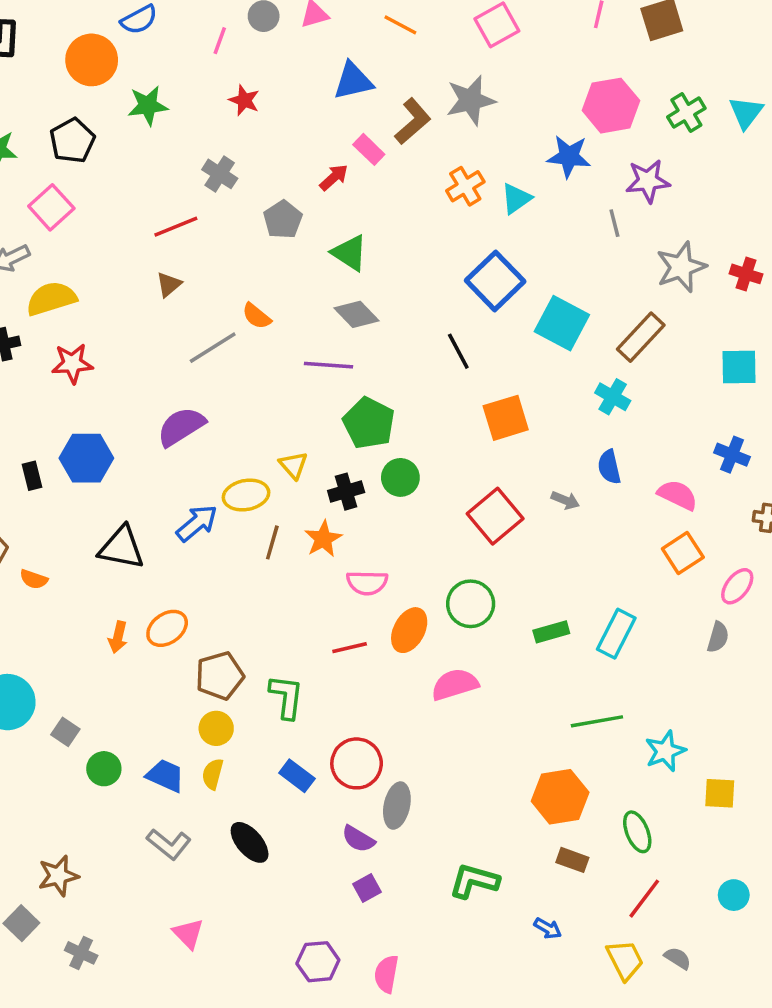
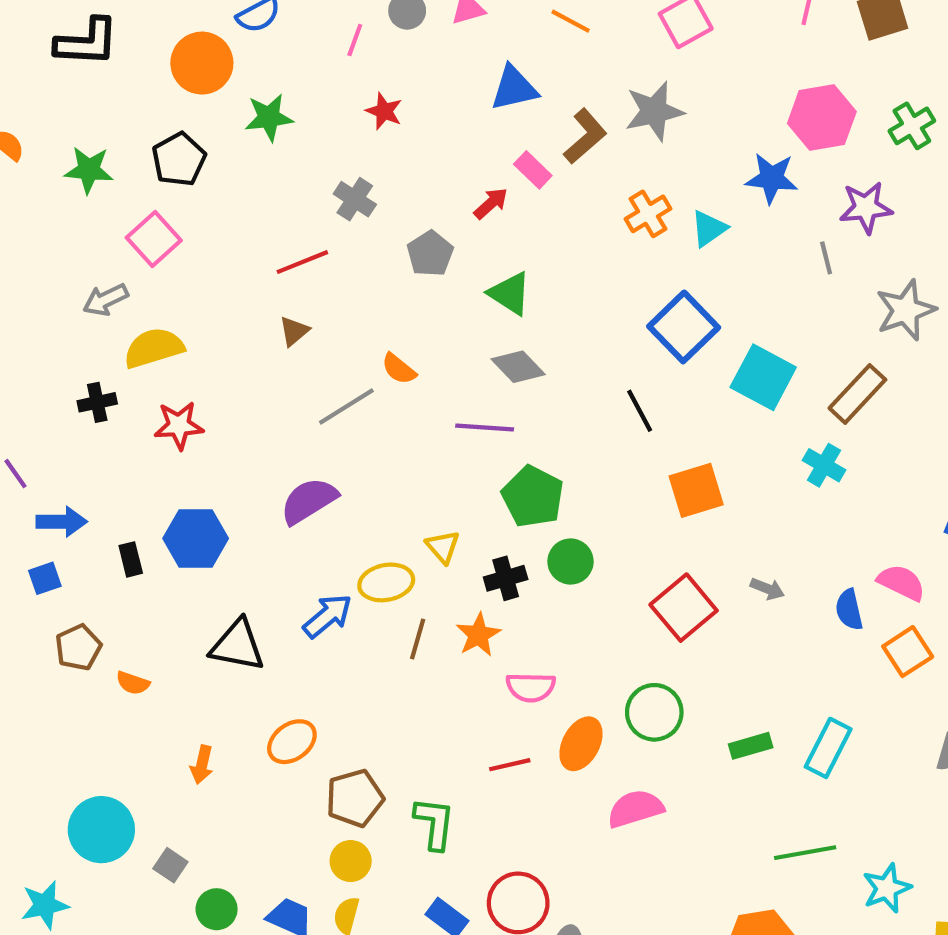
blue semicircle: (609, 467) -> (849, 610), moved
orange arrow: (118, 637) -> (202, 765), moved

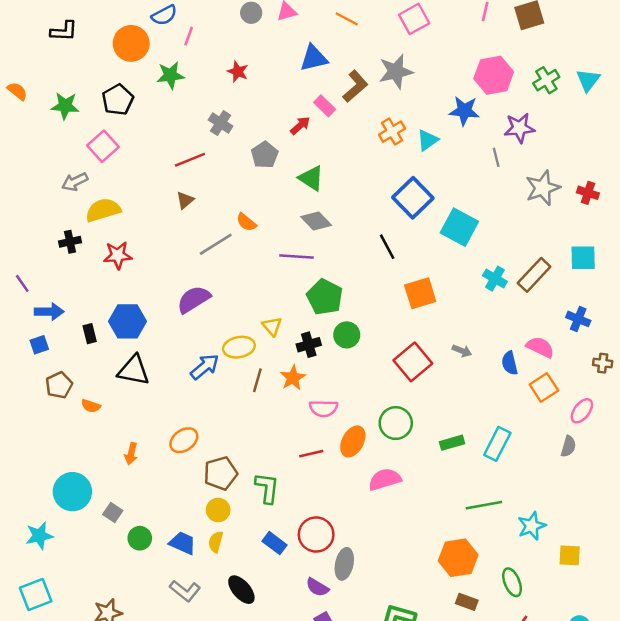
pink line: (355, 40) -> (189, 36), moved
black L-shape: (87, 42) -> (64, 31), size x0.7
brown rectangle: (857, 394) -> (534, 275), moved
black triangle: (238, 645) -> (134, 370), moved

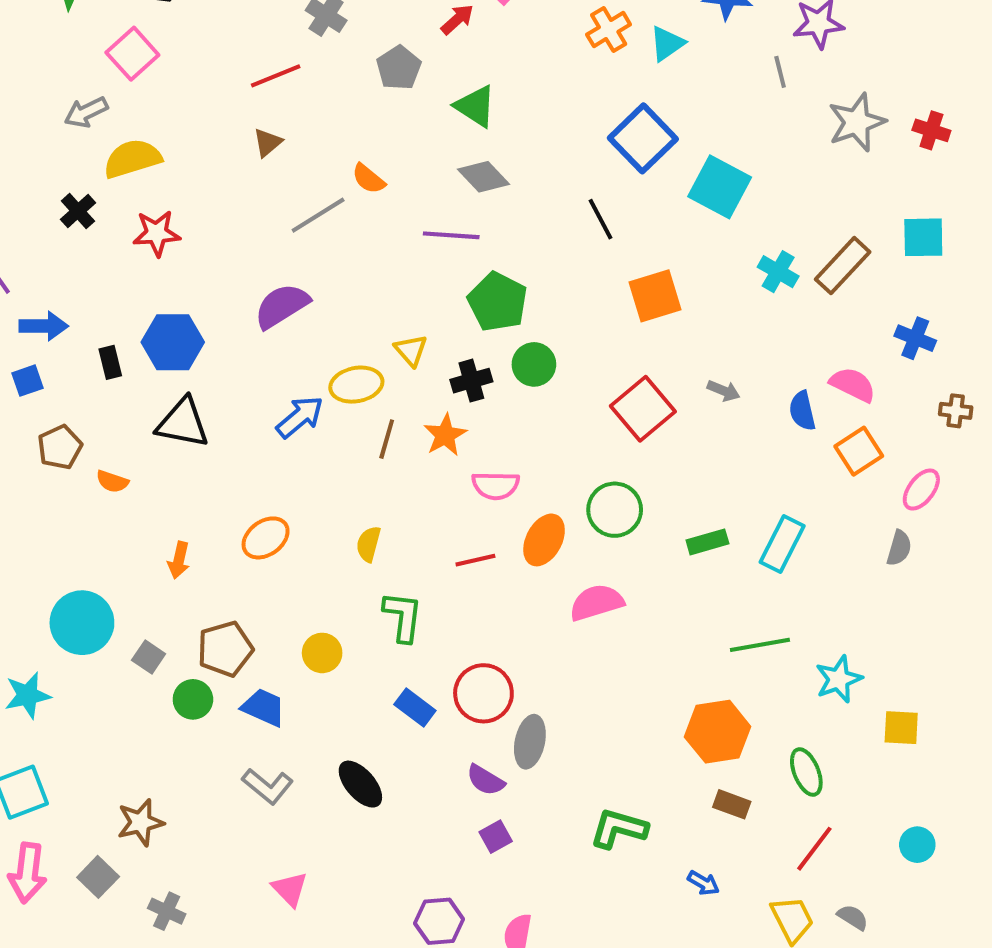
black cross: (70, 242) -> (78, 211), turned -30
brown pentagon: (221, 473) -> (225, 649), moved
yellow semicircle: (216, 542) -> (368, 544), moved

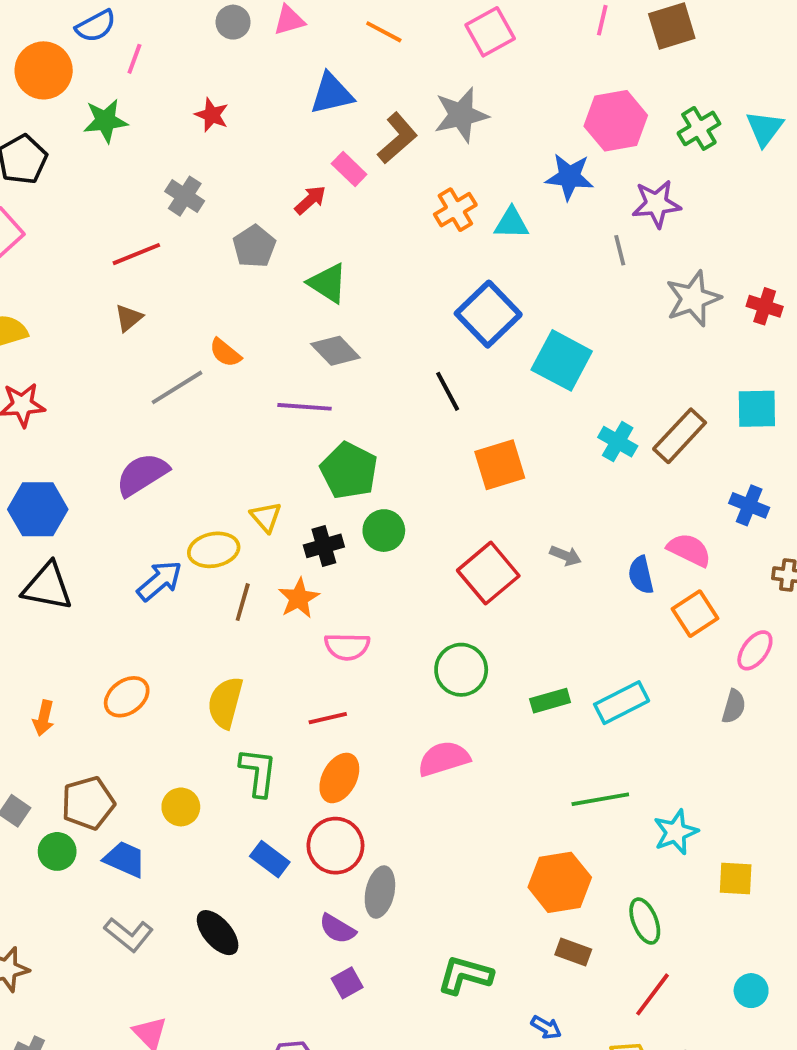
cyan triangle: (667, 44) -> (511, 223), turned 36
orange ellipse: (544, 540) -> (339, 778), moved
yellow semicircle: (368, 544) -> (225, 703), size x1.5
cyan rectangle: (782, 544) -> (622, 703), turned 36

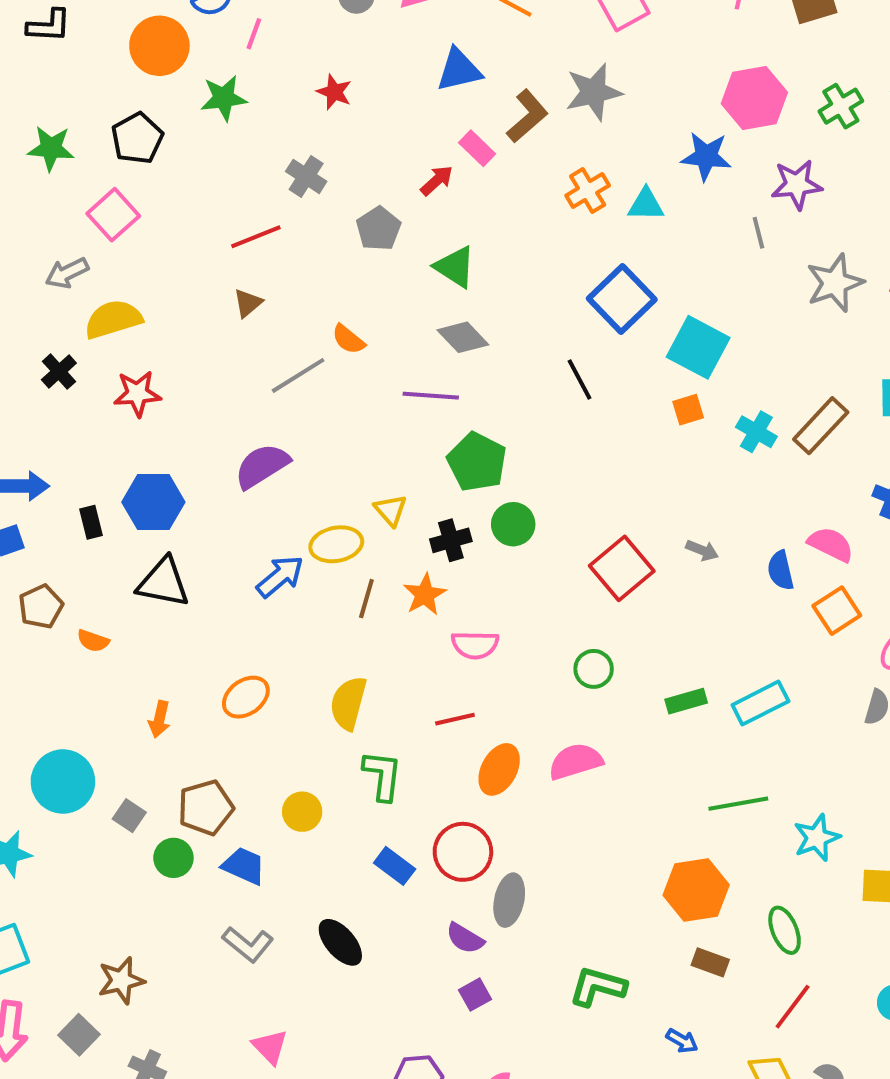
orange square: (500, 465) -> (688, 410), moved, size x0.6
green circle: (461, 670) -> (594, 669), size x0.7
orange ellipse: (339, 778) -> (499, 769), moved

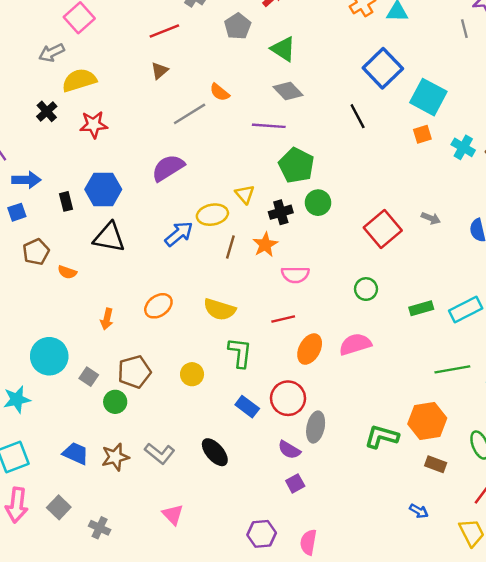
yellow semicircle: (348, 703) -> (220, 309), turned -88
blue trapezoid: (244, 866) -> (76, 453), moved
brown star: (121, 980) -> (115, 457), moved
green L-shape: (598, 987) -> (382, 437), moved

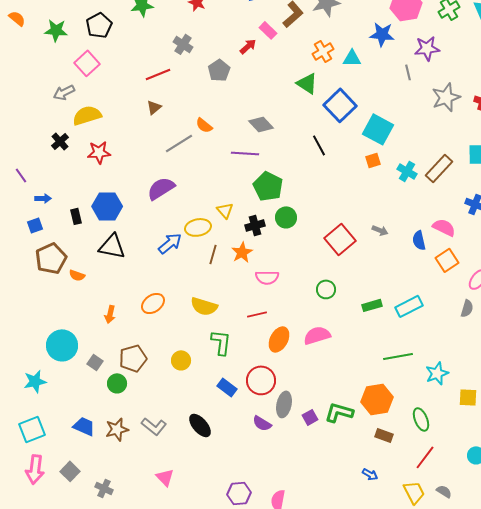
green triangle: (283, 49) -> (307, 83), moved
blue arrow: (26, 180) -> (43, 198), size x0.7
brown pentagon: (36, 252) -> (51, 258), size x1.4
purple square: (295, 483) -> (310, 417), moved

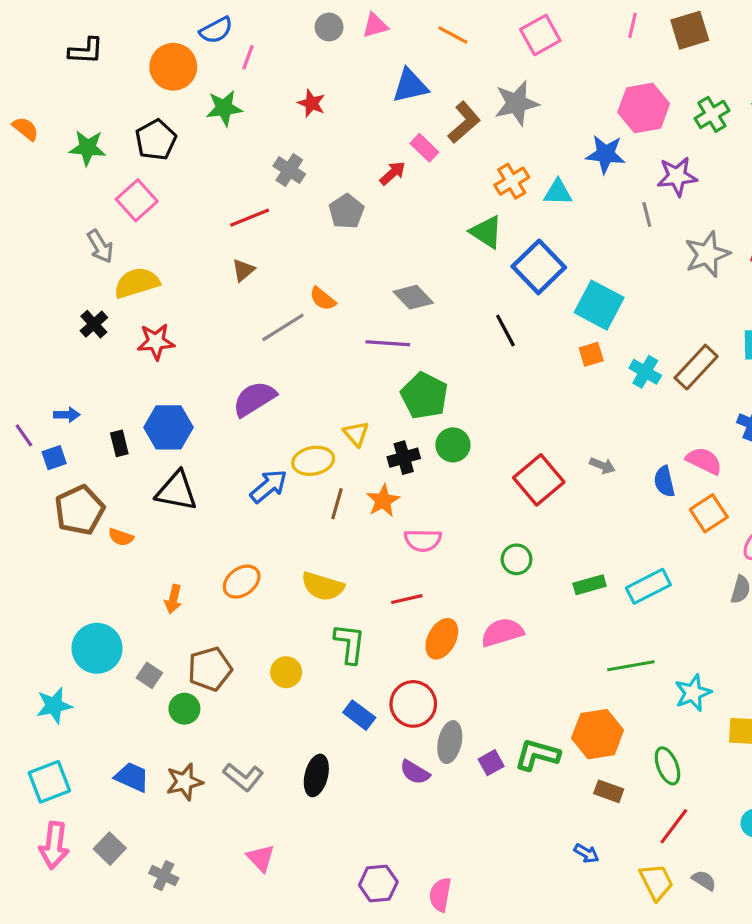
gray arrow: (64, 92) -> (100, 246), turned -95
purple line: (21, 175) -> (24, 435), moved
black ellipse: (200, 425) -> (316, 775), turned 55

